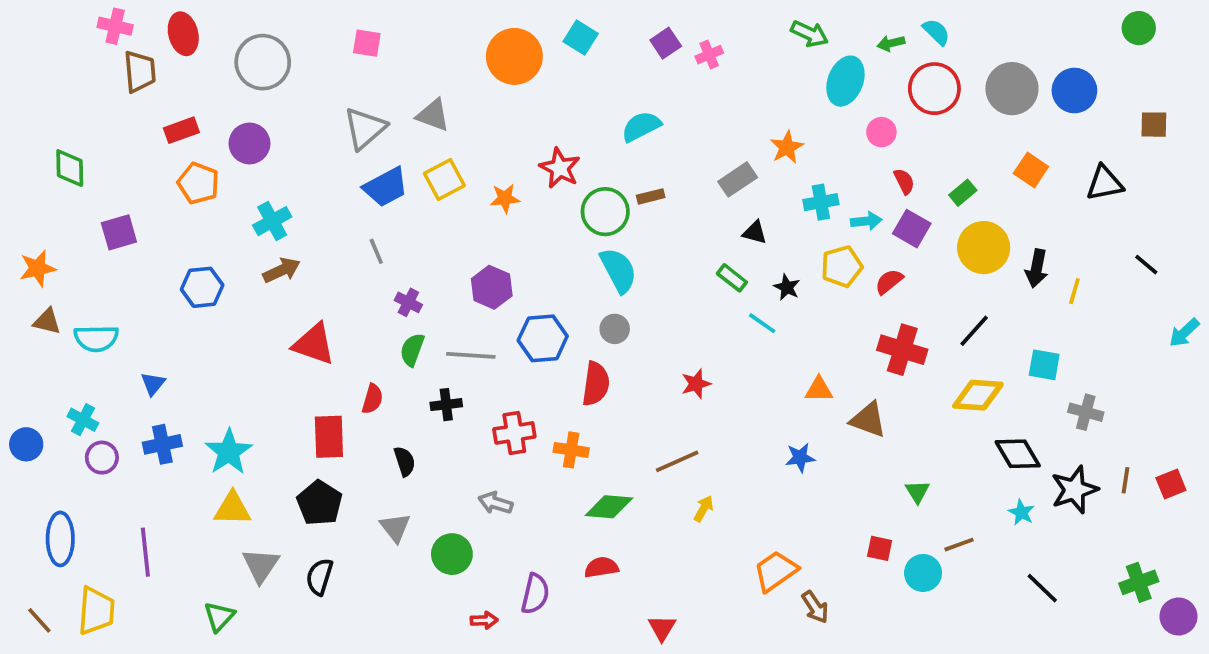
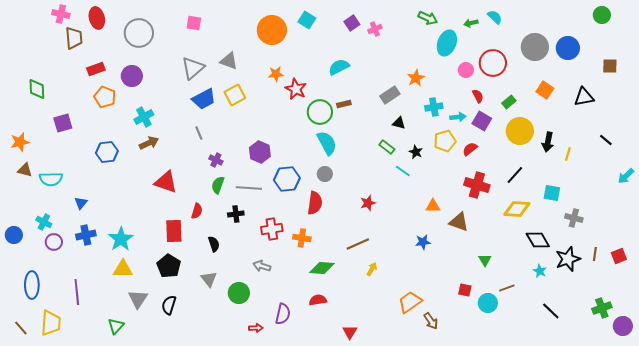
red circle: (934, 89) -> (493, 63), moved
orange star: (505, 198) -> (276, 74), moved

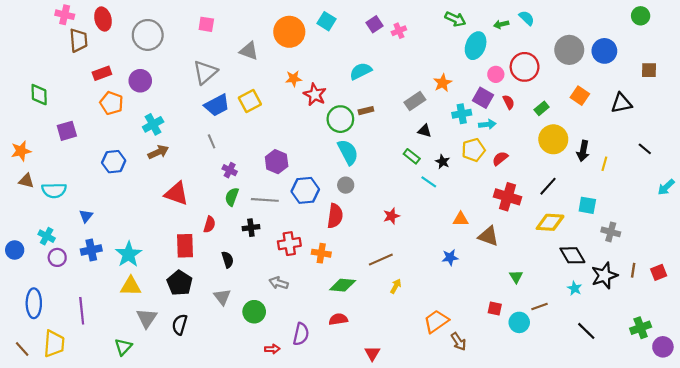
gray triangle: (229, 61) -> (249, 51), moved
purple square: (482, 121) -> (483, 98), moved

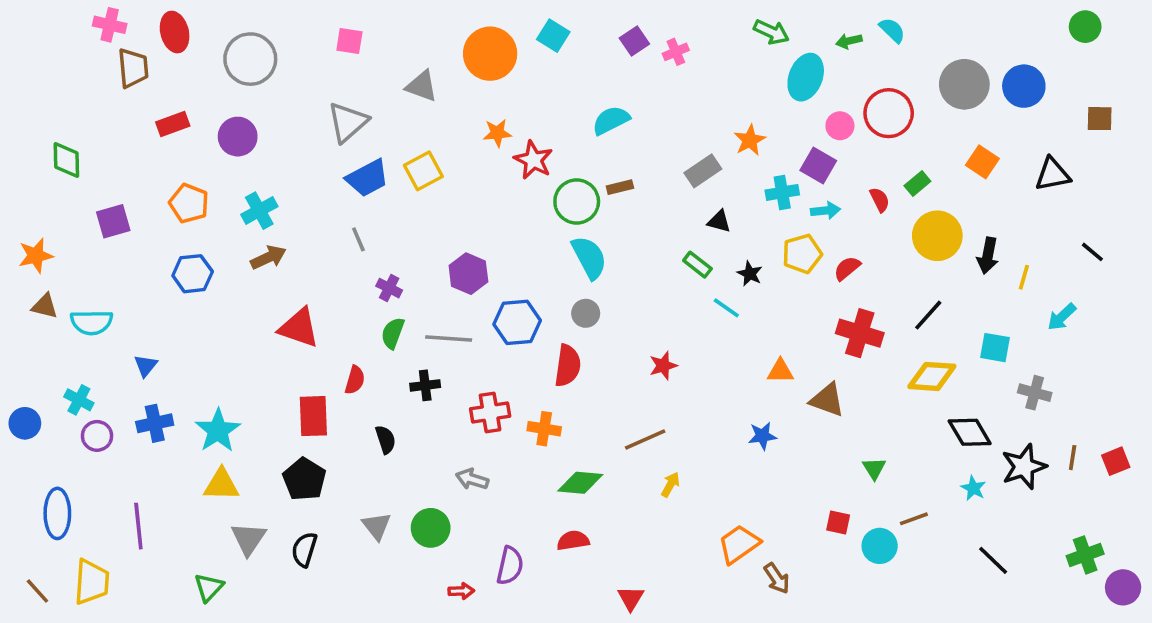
red semicircle: (509, 102) -> (880, 200), moved
orange pentagon: (112, 103) -> (189, 203), moved
cyan arrow: (666, 187) -> (1062, 317), moved
gray triangle: (222, 297) -> (376, 526), moved

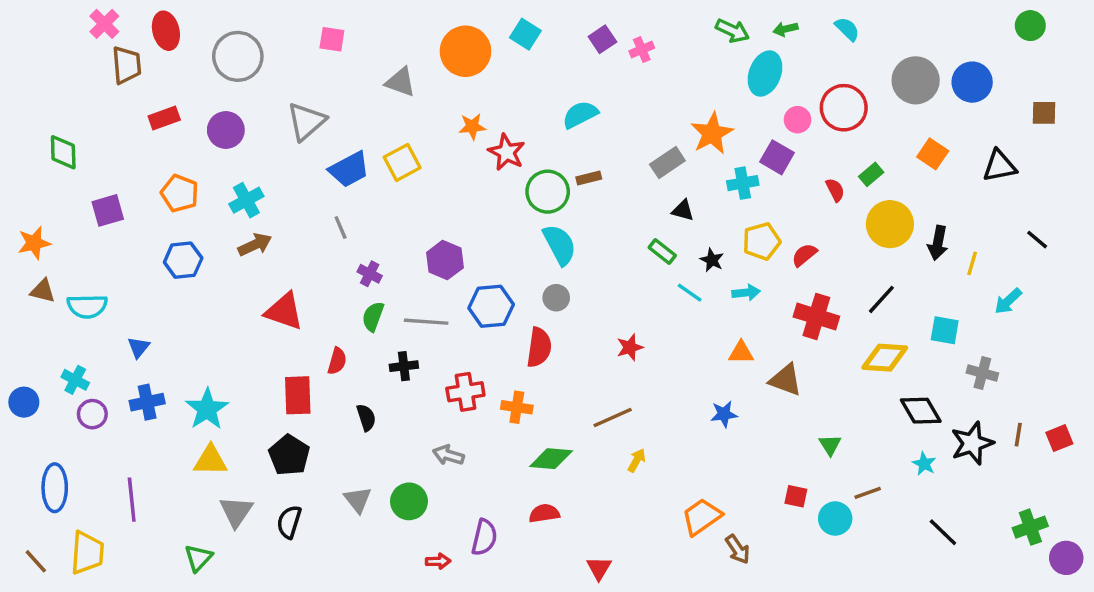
pink cross: (110, 25) -> (104, 24), turned 32
green arrow: (849, 41) -> (786, 29), moved
gray triangle: (348, 122) -> (306, 121), moved
orange star: (750, 140) -> (712, 133), size x1.4
cyan arrow: (825, 211) -> (746, 293), moved

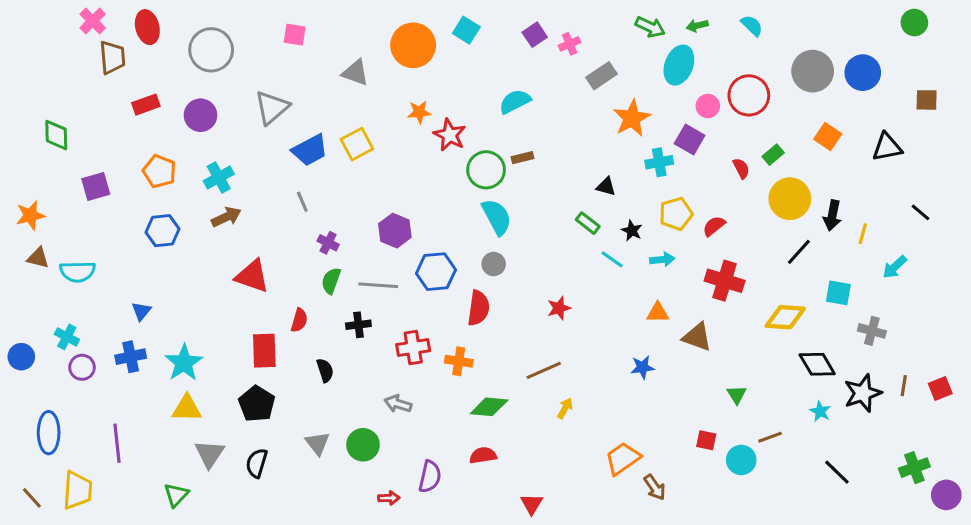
gray rectangle: (667, 162) -> (601, 76), moved
black line: (881, 299) -> (799, 252), moved
blue triangle: (139, 347) -> (141, 311), moved

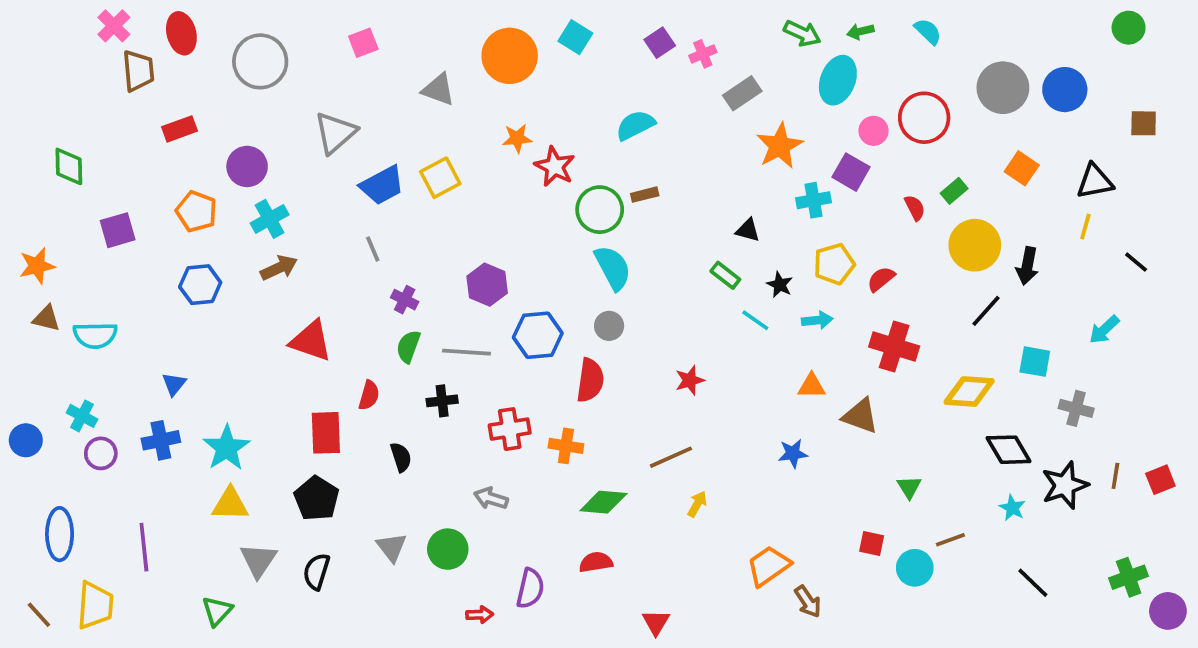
pink square: (295, 35) -> (363, 43), turned -30
purple circle: (200, 115) -> (247, 166), moved
yellow line: (863, 234) -> (1085, 226), moved

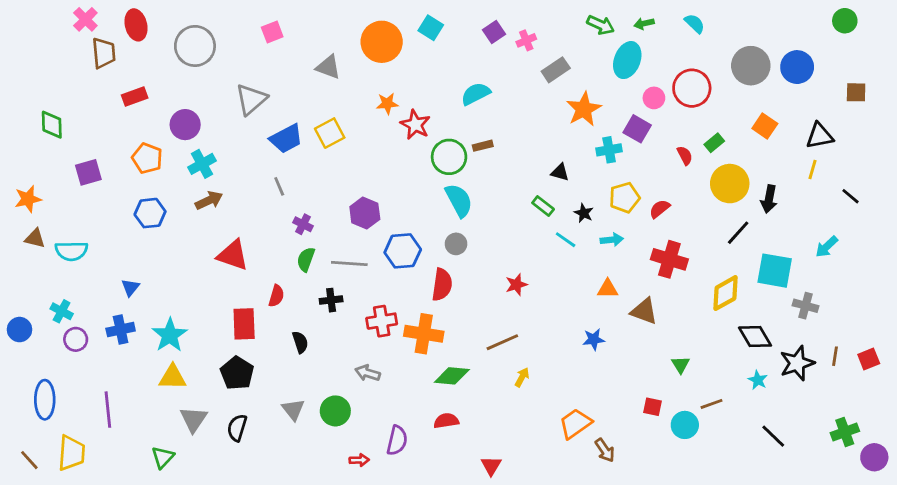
cyan square: (1035, 362) -> (775, 271), size x1.5
yellow diamond: (969, 392) -> (726, 293), turned -33
orange cross: (566, 446) -> (424, 334), size x1.5

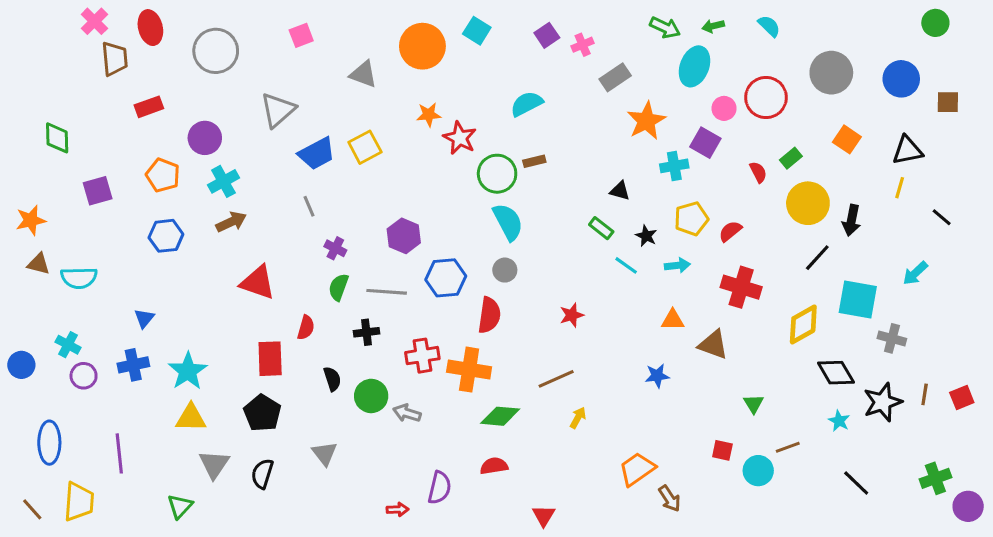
blue circle: (797, 67) -> (901, 79), moved
green circle: (335, 411) -> (371, 396), moved

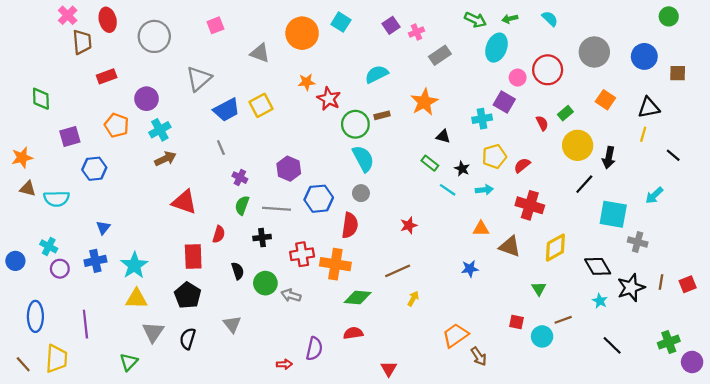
orange star: (646, 121) -> (424, 102), moved
blue hexagon: (166, 236) -> (94, 169), moved
yellow diamond: (803, 324) -> (555, 248), moved

